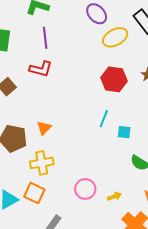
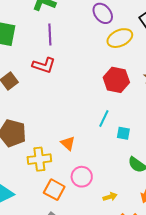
orange triangle: (44, 128) -> (68, 143), moved, turned -35
pink circle: (85, 189) -> (82, 177), moved
orange square: (34, 193) -> (54, 190), moved

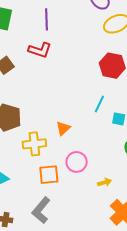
orange triangle: (68, 143) -> (63, 128), turned 35
orange square: (54, 190) -> (49, 175), turned -35

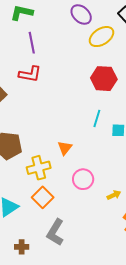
orange square: (49, 175) -> (43, 197), moved, turned -30

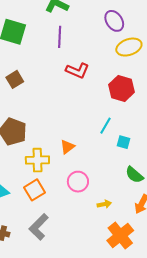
red L-shape: (30, 74) -> (77, 71), moved

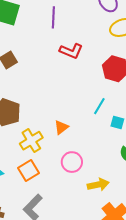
yellow cross: (37, 160) -> (31, 141), turned -30
yellow arrow: (104, 204) -> (98, 185), size x1.5

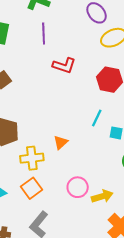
yellow cross: (31, 141) -> (32, 158), turned 30
pink circle: (72, 162) -> (78, 187), moved

